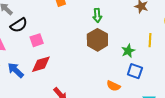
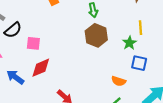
pink square: (37, 40) -> (33, 43), turned 32
yellow line: (150, 40) -> (140, 28), moved

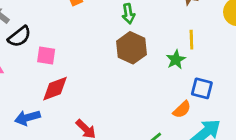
blue square: (139, 63) -> (202, 88), moved
blue arrow: (15, 77) -> (27, 118), moved, turned -54
orange semicircle: (119, 81) -> (182, 109), moved, turned -64

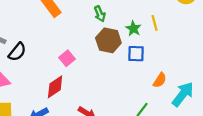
pink square: (46, 56) -> (67, 58), moved, turned -35
green star: (176, 60) -> (133, 28), moved
blue square: (202, 88) -> (136, 54), moved

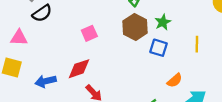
yellow line: (155, 23) -> (197, 44), moved
red diamond: (55, 87) -> (79, 69), moved

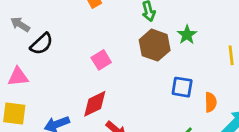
blue square: (159, 48) -> (182, 87), moved
orange semicircle: (175, 80) -> (211, 102), turned -42

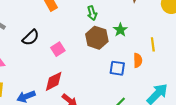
black semicircle: (42, 44) -> (31, 37), moved
orange semicircle: (211, 102) -> (138, 60), moved

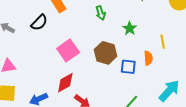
black semicircle: (31, 37) -> (39, 22), moved
brown hexagon: (97, 38) -> (106, 53), moved
pink square: (58, 49) -> (68, 50), size x1.5

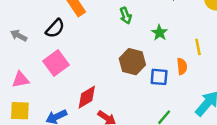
pink square: (68, 50) -> (56, 63), moved

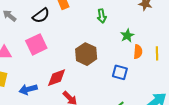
brown hexagon: (132, 62) -> (86, 54), moved
orange semicircle: (182, 66) -> (138, 52), moved

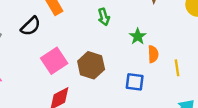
pink square: (36, 44) -> (54, 61), moved
yellow line: (157, 53) -> (177, 68), moved

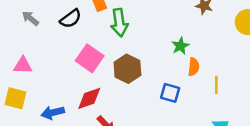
green arrow: (104, 17) -> (119, 23), moved, size x1.5
pink square: (54, 61) -> (90, 58), turned -30

